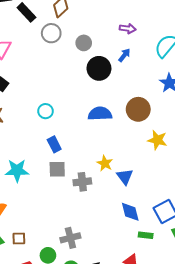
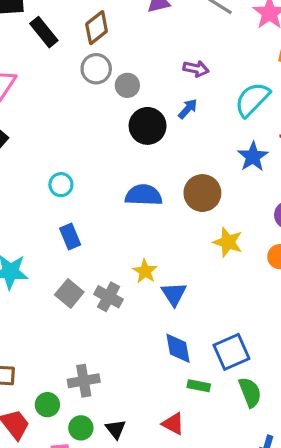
gray circle: (51, 33) -> (96, 69), moved
gray square: (57, 169) -> (69, 293), moved, turned 36
gray cross: (82, 182) -> (109, 297), turned 30

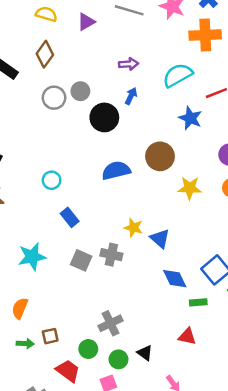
gray circle: (96, 69) -> (54, 98), moved
cyan semicircle: (252, 100) -> (178, 75), turned 32

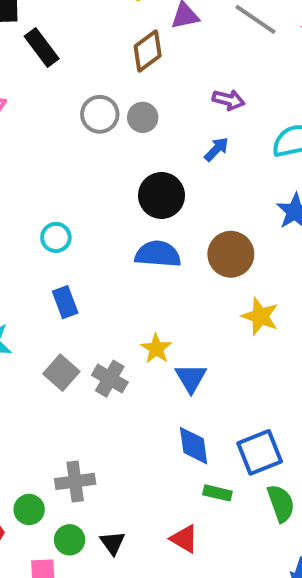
brown diamond: (45, 54) -> (148, 51), moved
black circle: (104, 117) -> (161, 195), moved

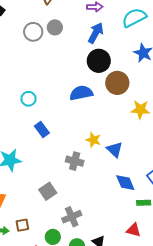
blue arrow: (216, 149) -> (96, 33), size x1.5
black circle: (161, 195) -> (99, 61), moved
gray square: (61, 373) -> (48, 191), moved, turned 30

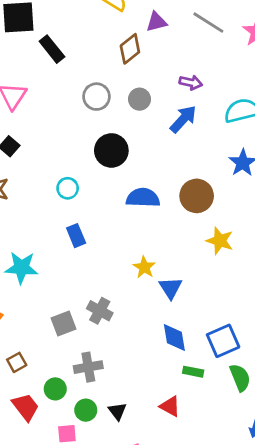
gray circle: (55, 27) -> (140, 99), moved
black circle: (99, 61) -> (111, 150), moved
gray cross: (75, 161) -> (100, 311), moved
brown square: (22, 225) -> (17, 362), turned -32

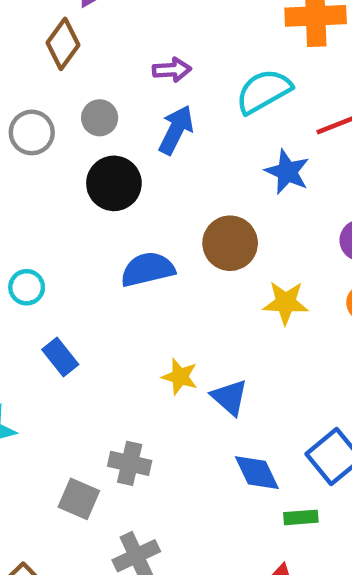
black circle: (111, 150) -> (114, 183), moved
gray square: (63, 324) -> (79, 499), turned -30

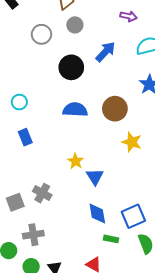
purple arrow: (172, 70) -> (129, 16), moved
gray circle: (100, 118) -> (75, 25), moved
gray square: (79, 499) -> (15, 202), turned 30

